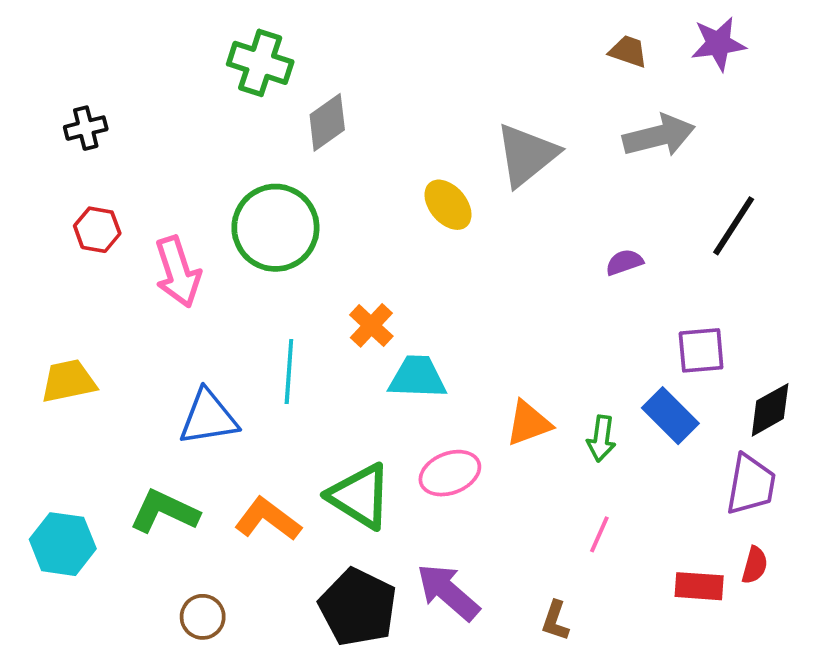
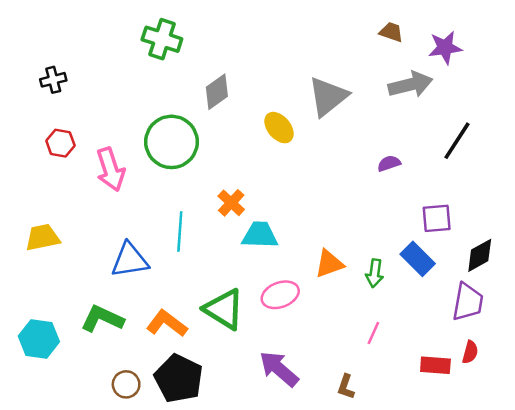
purple star: (718, 44) -> (445, 48), moved
gray diamond: (327, 122) -> (217, 92), moved
black pentagon: (358, 607) -> (179, 378), moved

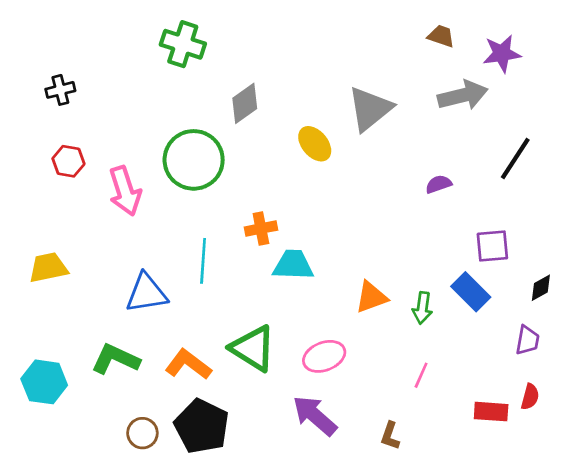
orange cross: (231, 203) -> (261, 229), turned 36
black diamond: (480, 255) -> (541, 288), size x0.7
pink ellipse: (280, 295) -> (324, 356), moved
purple trapezoid: (468, 302) -> (527, 340), size x0.7

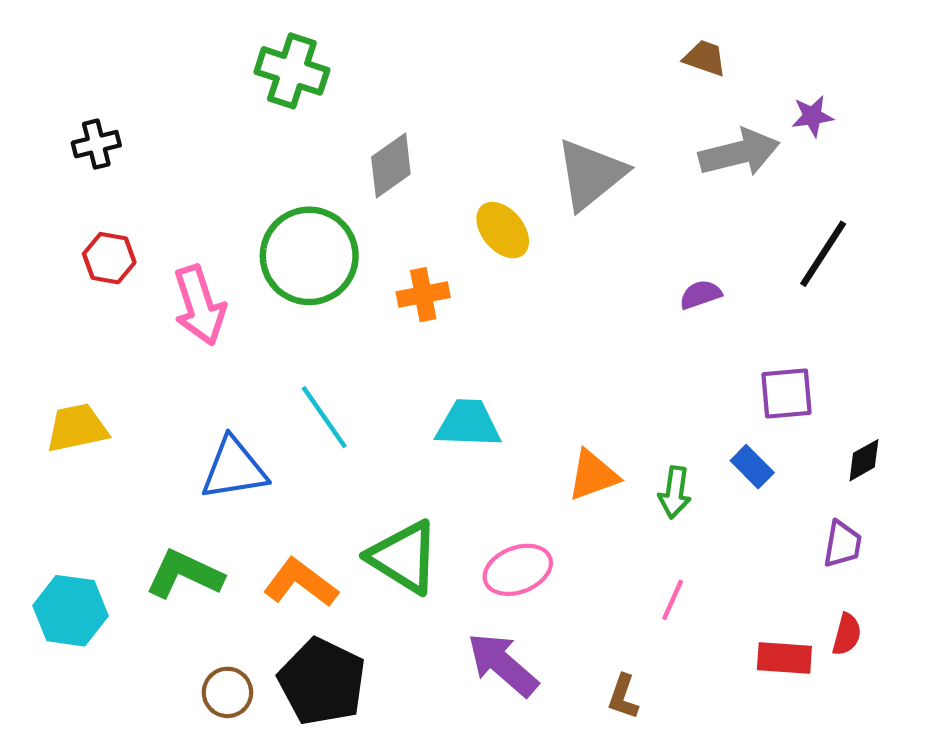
purple star: (502, 54) -> (812, 116), moved, size x0.7
orange cross: (261, 229) -> (423, 295), moved
cyan line: (203, 261) -> (324, 417), turned -39
blue rectangle: (471, 292) -> (752, 467), size x0.7

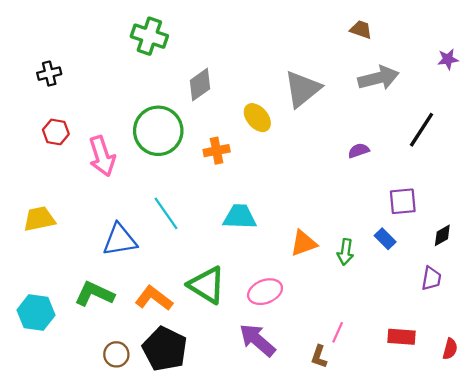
purple star: (812, 116) -> (448, 59), moved
pink line: (673, 600) -> (338, 332), moved
red semicircle: (847, 634) -> (450, 349), moved

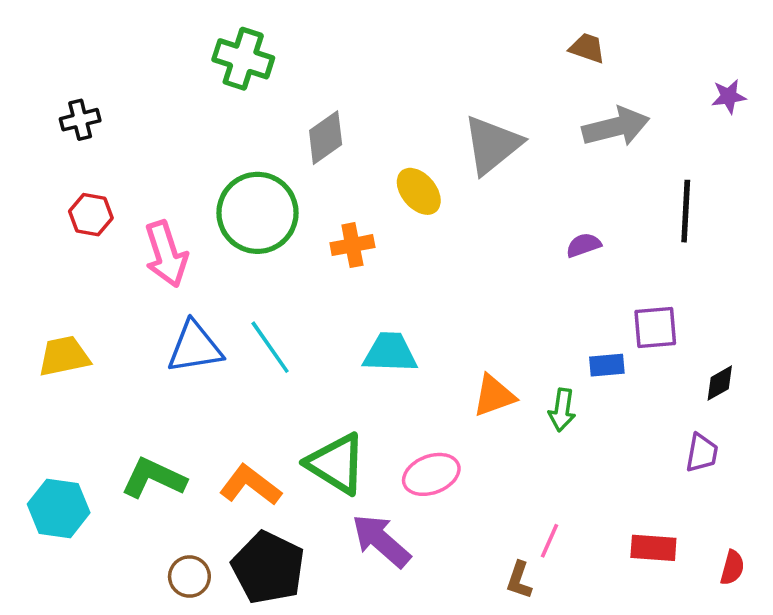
black line: (421, 130) -> (686, 211), turned -30
blue rectangle: (385, 239) -> (607, 365), moved, turned -50
blue triangle: (120, 240) -> (195, 347), moved
purple arrow: (257, 340) -> (381, 541), moved

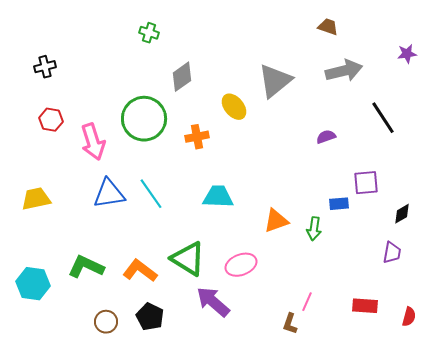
green cross: (243, 59) -> (149, 33), moved, size x0.6
black line: (686, 211) -> (383, 118), turned -36
black pentagon: (268, 568) -> (150, 317), size x0.7

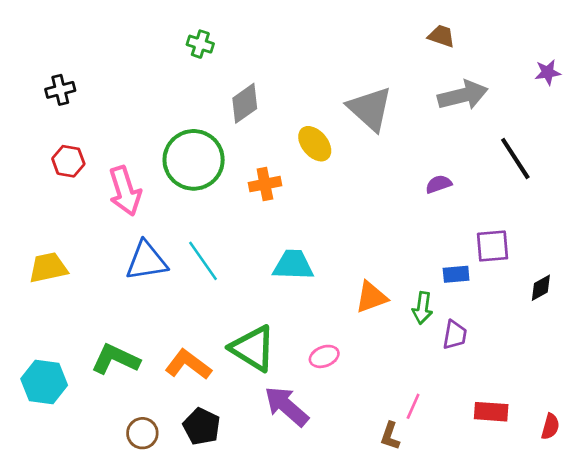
gray triangle: (275, 81) -> (370, 109), turned -39
purple trapezoid: (392, 253) -> (455, 335), moved
pink ellipse: (241, 265) -> (324, 356), size x0.7

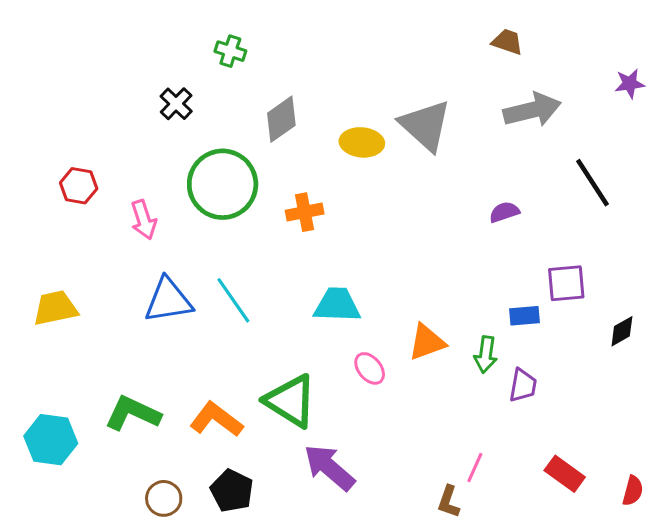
black cross: (60, 90) -> (176, 104), moved, turned -32
yellow ellipse: (315, 144) -> (362, 142), moved, turned -45
pink arrow: (125, 191) -> (144, 220), size x0.7
pink ellipse: (324, 356) -> (370, 368), moved, turned 72
red rectangle: (491, 412) -> (565, 474), turned 32

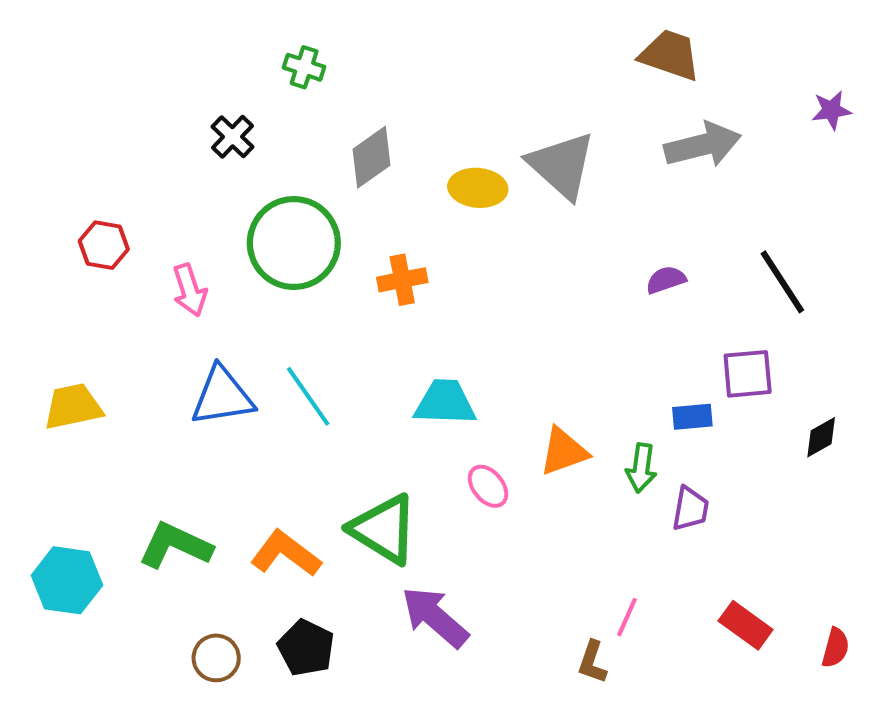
brown trapezoid: (507, 42) -> (670, 55), size x1.5
black line: (593, 183) -> (782, 282), moved

